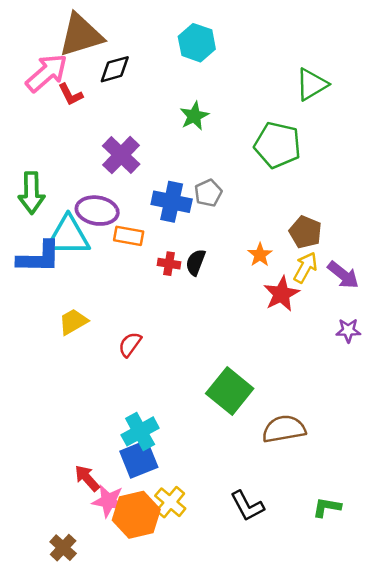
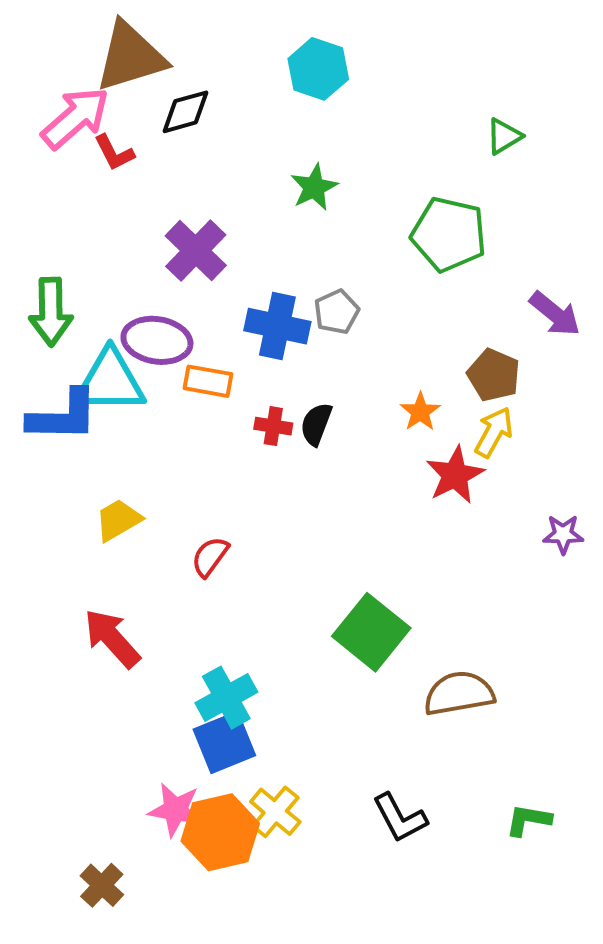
green triangle: (312, 84) -> (504, 136), size x0.7
purple arrow: (343, 275) -> (555, 314), moved
red arrow: (87, 478) -> (112, 638), moved, size x1.4

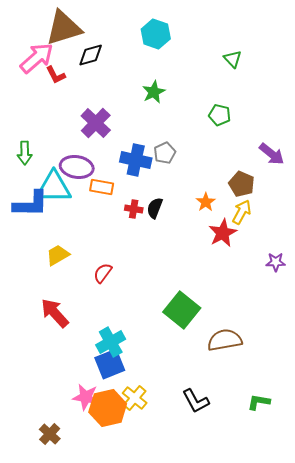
green triangle: (504, 136) -> (233, 59), moved, turned -42
green pentagon: (449, 234) -> (220, 115), size x0.6
green arrow: (51, 312) -> (25, 153), size x0.7

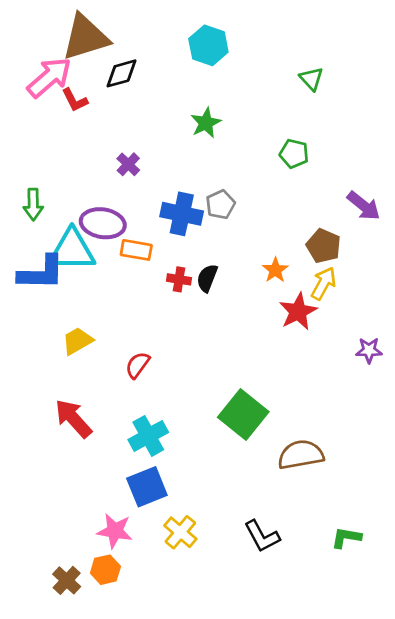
purple cross: (96, 123) -> (128, 164), size x0.6
cyan cross: (111, 342) -> (148, 436), moved
orange hexagon: (108, 408) -> (105, 570), moved, size x0.6

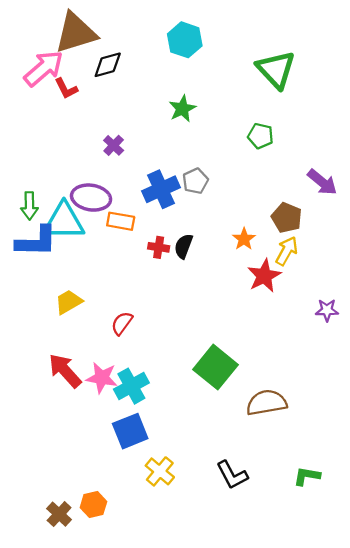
green triangle: (311, 79) -> (276, 70), size x1.8
green arrow: (33, 204) -> (29, 206), moved
blue cross: (182, 214) -> (161, 189), turned -36
pink star: (115, 531) -> (102, 378), moved

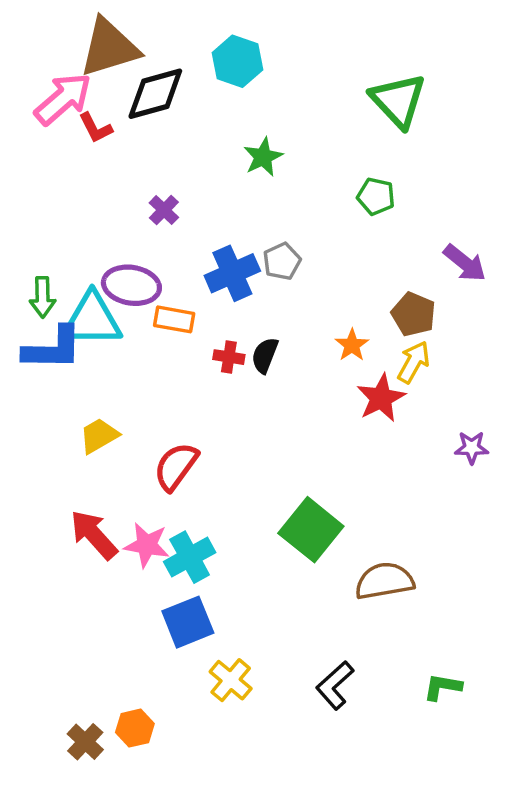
cyan hexagon: (185, 40) -> (237, 61), moved
black diamond: (108, 65) -> (155, 94), size x1.4
red semicircle: (122, 323) -> (176, 466), size x1.4
black L-shape: (232, 475) -> (335, 685), turned 76

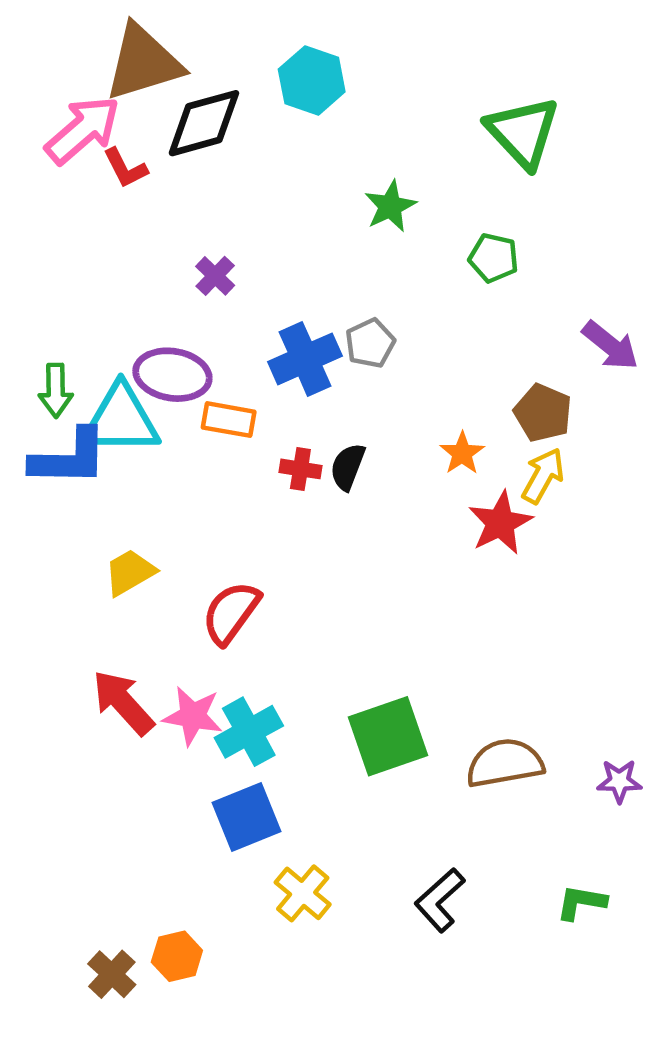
green star: (263, 157) -> (390, 206), moved
purple star: (472, 448) -> (619, 781), moved
green square: (311, 530) -> (388, 736), moved, turned 32

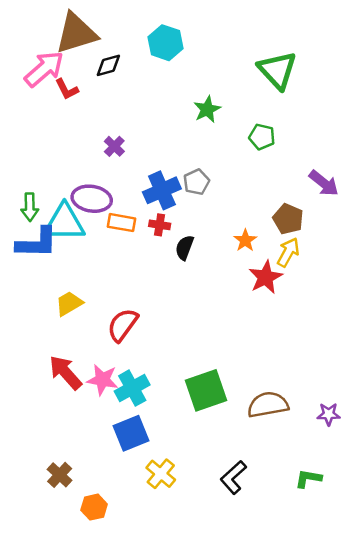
black diamond: (204, 123) -> (108, 65), size x0.6
red cross: (300, 469) -> (160, 225), moved
brown cross: (112, 974) -> (60, 475), moved

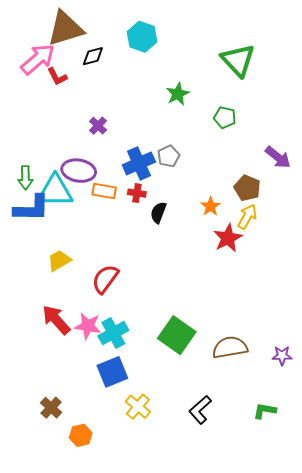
green square: (206, 390) -> (177, 335), turned -36

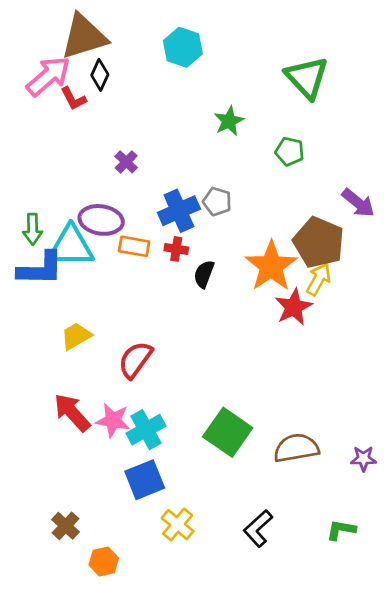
black diamond: (93, 56) -> (100, 75), moved, turned -50
gray pentagon: (169, 156) -> (217, 201), turned -30
brown pentagon: (247, 188) -> (319, 242), size x1.5
orange star: (210, 206) -> (271, 266), size x2.0

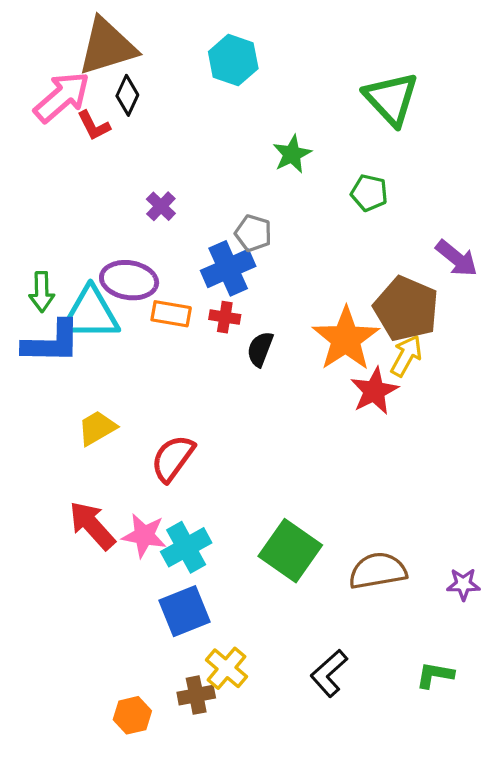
gray pentagon: (217, 201) -> (253, 233), moved
brown cross: (66, 526) -> (196, 695), moved, turned 36

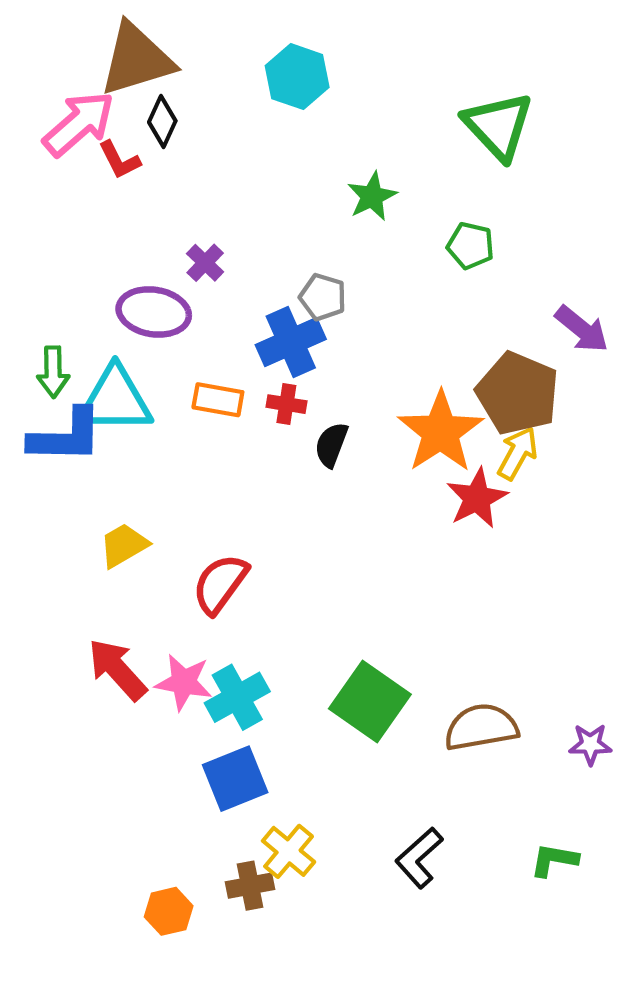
purple ellipse: (129, 280) -> (154, 312), moved

